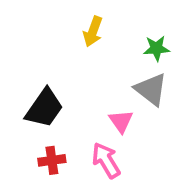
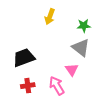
black trapezoid: (44, 108) -> (24, 58), turned -145
pink triangle: (121, 121) -> (72, 70), moved

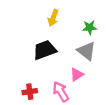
black trapezoid: (24, 58) -> (45, 50), moved
pink triangle: (72, 70) -> (77, 75), turned 32

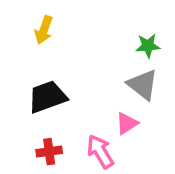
yellow arrow: (53, 18) -> (44, 30), moved
black trapezoid: (45, 50) -> (47, 97), moved

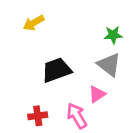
yellow arrow: (44, 30) -> (34, 23), turned 40
black trapezoid: (47, 97) -> (57, 70), moved

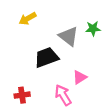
gray triangle: (109, 65) -> (69, 36), moved
red cross: (38, 116) -> (22, 95), moved

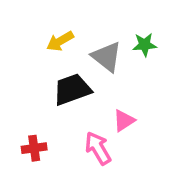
yellow arrow: (28, 19) -> (60, 41), moved

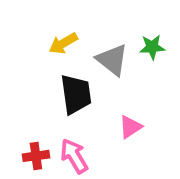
black trapezoid: (72, 90) -> (76, 94), turned 102
pink arrow: (98, 148) -> (74, 156), moved

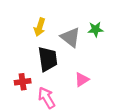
yellow arrow: (63, 43) -> (40, 27), turned -42
red cross: (36, 156) -> (23, 82), moved

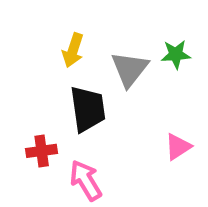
gray triangle: (70, 37) -> (130, 69), turned 30
pink triangle: (82, 79) -> (178, 147), moved

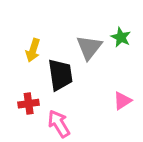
yellow arrow: (73, 50) -> (33, 50), moved
green star: (176, 54) -> (121, 37), turned 30

